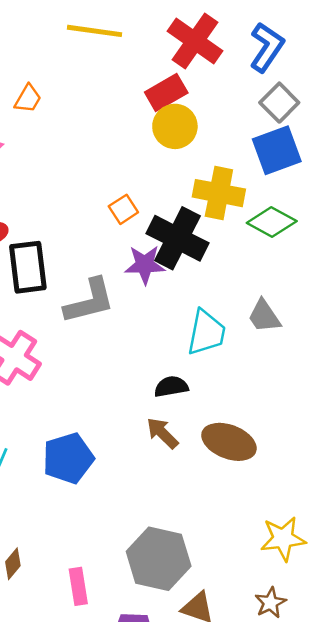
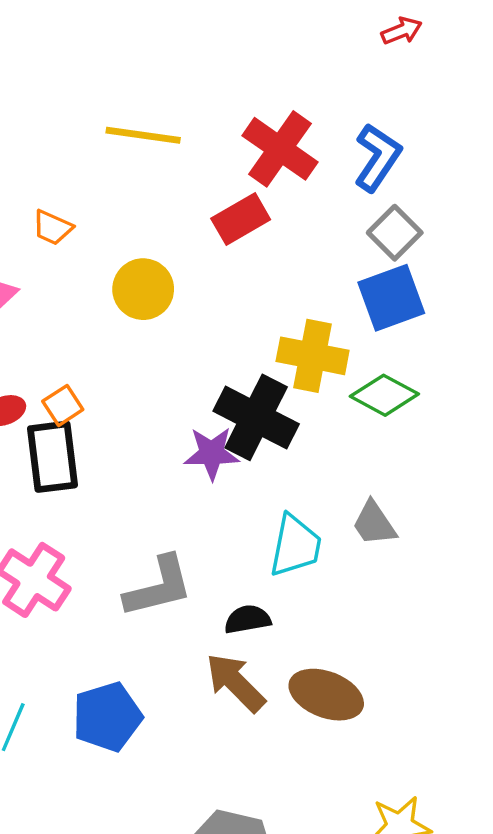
orange trapezoid: (28, 99) -> (53, 228), turned 84
yellow circle: (175, 126) -> (143, 289), moved
orange square: (123, 209) -> (63, 405), moved
gray L-shape: (89, 301) -> (159, 587), moved
brown arrow: (162, 433) -> (236, 683), size x1.4

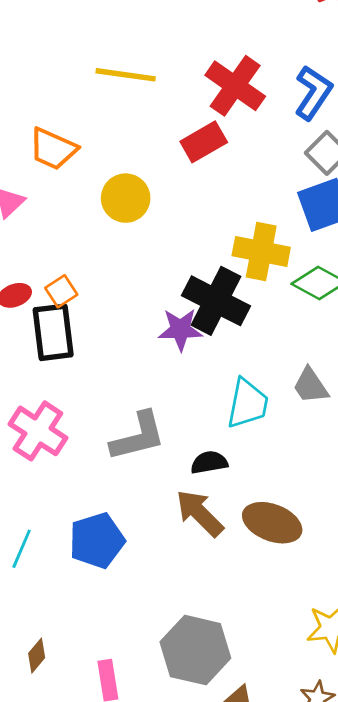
orange trapezoid: (53, 228) -> (53, 149), size x1.5

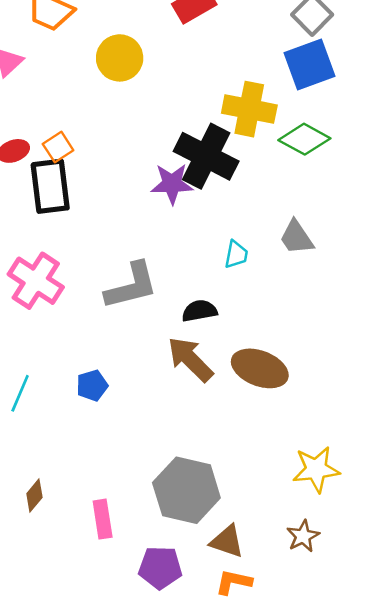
cyan trapezoid: (248, 404) -> (236, 254), size x0.6
blue pentagon: (97, 540) -> (92, 385), size x0.6

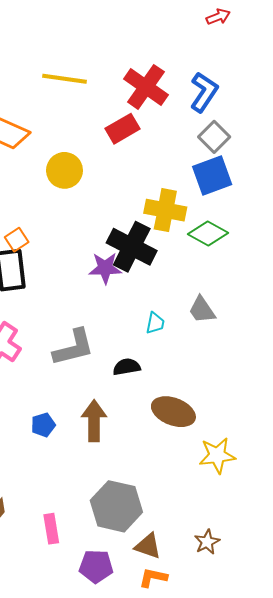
brown arrow: (190, 359) -> (94, 421), moved, turned 45
yellow star: (316, 469) -> (217, 455), moved

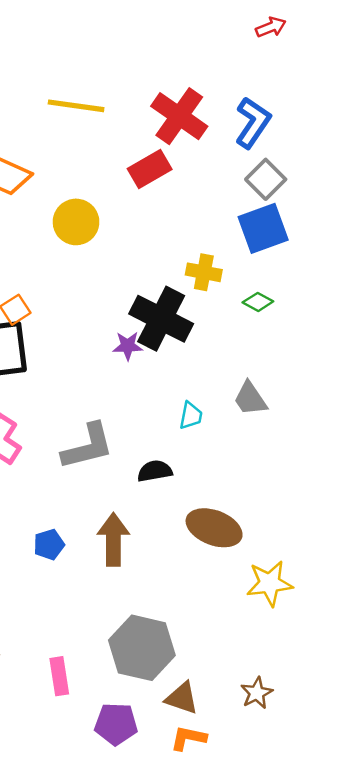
yellow cross: (165, 210) -> (204, 272), size x0.7
green diamond: (208, 233) -> (258, 302), size x0.6
purple star: (105, 268) -> (128, 346), size x0.7

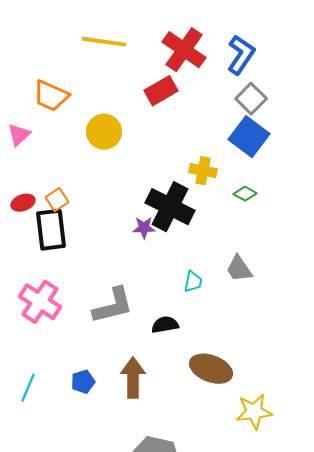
blue square: (263, 228) -> (249, 137), turned -33

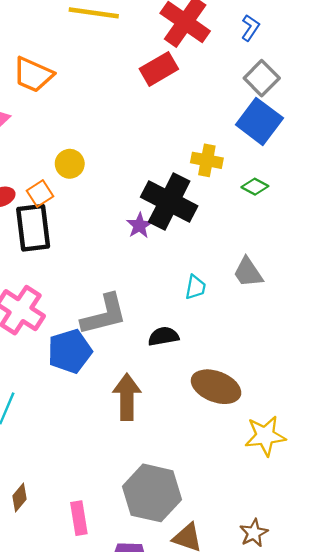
blue L-shape: (241, 55) -> (250, 28), size x0.6
yellow circle: (104, 132) -> (70, 164), moved, size x0.7
purple star: (144, 228) -> (139, 226), turned -30
blue pentagon: (83, 382) -> (70, 351), moved, size x1.6

